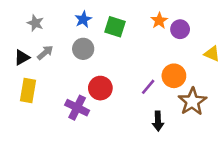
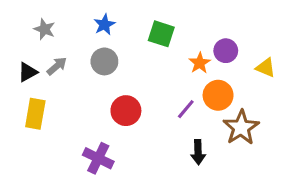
orange star: (159, 21) -> (200, 63), moved
green square: (115, 27) -> (161, 34), moved
purple circle: (180, 29) -> (226, 51), moved
purple cross: (77, 108) -> (98, 158), moved

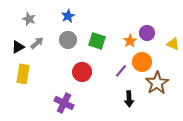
green square: (161, 34) -> (97, 41), moved

